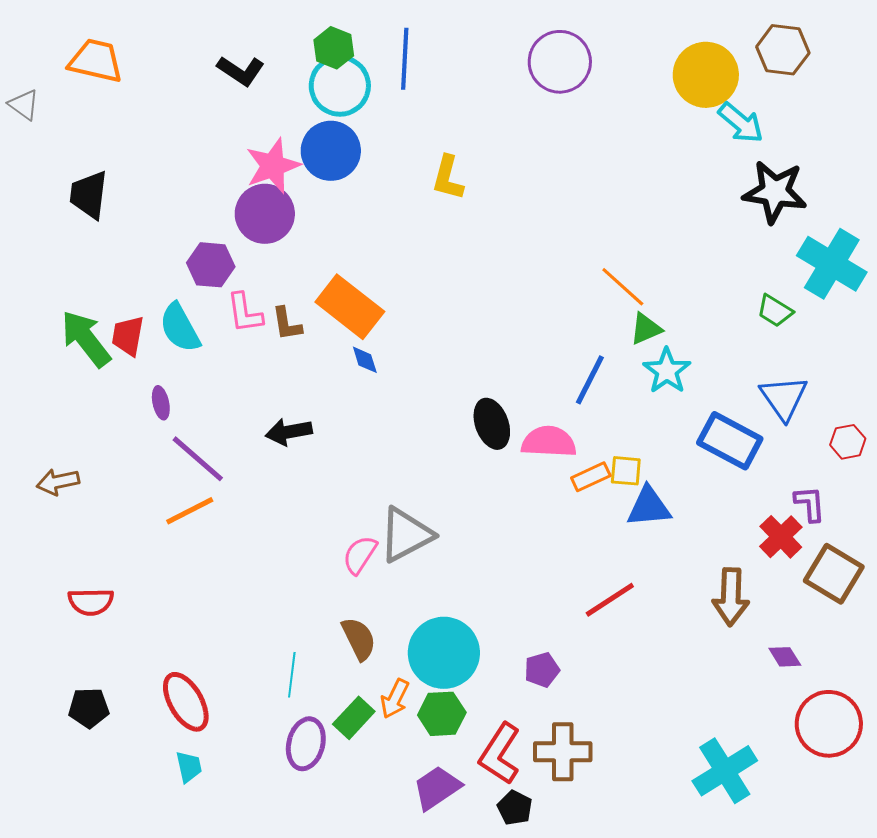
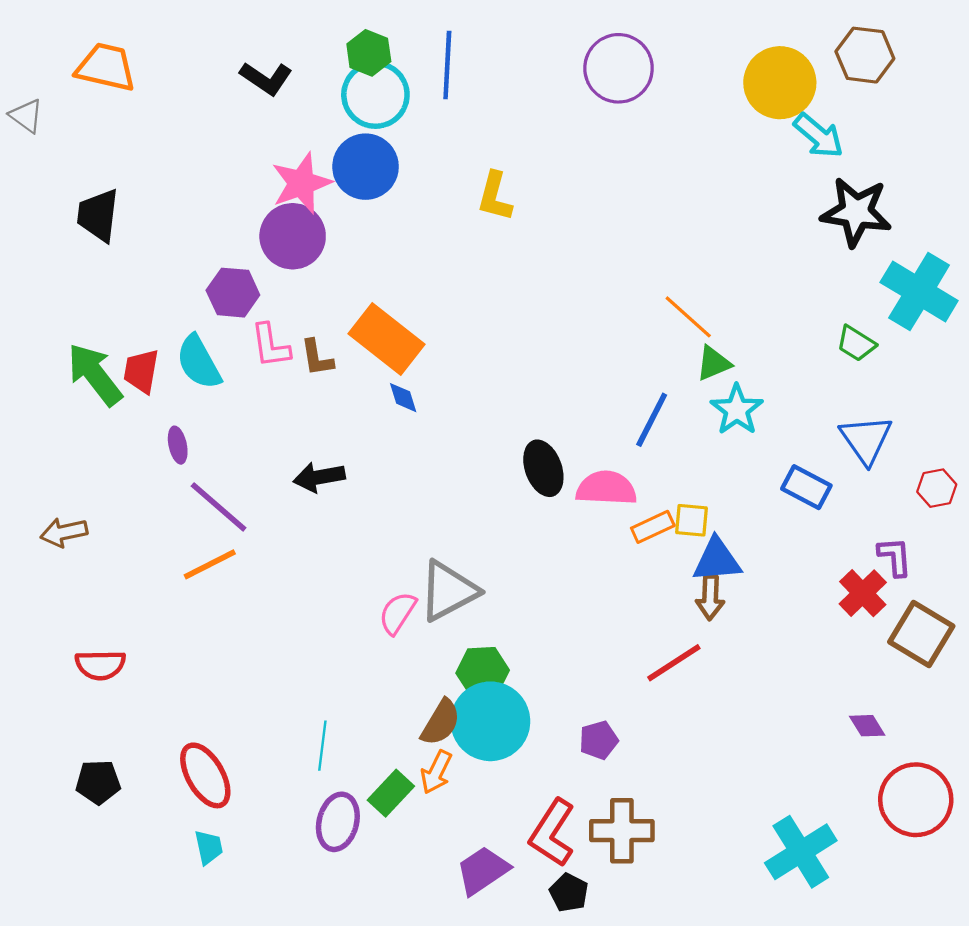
blue rectangle: (730, 441) -> (806, 487), size x0.7
brown arrow: (731, 597) -> (710, 598), moved, size x0.7
brown semicircle: (359, 639) -> (441, 722), moved, turned 57
green hexagon: (442, 714) -> (483, 672), moved

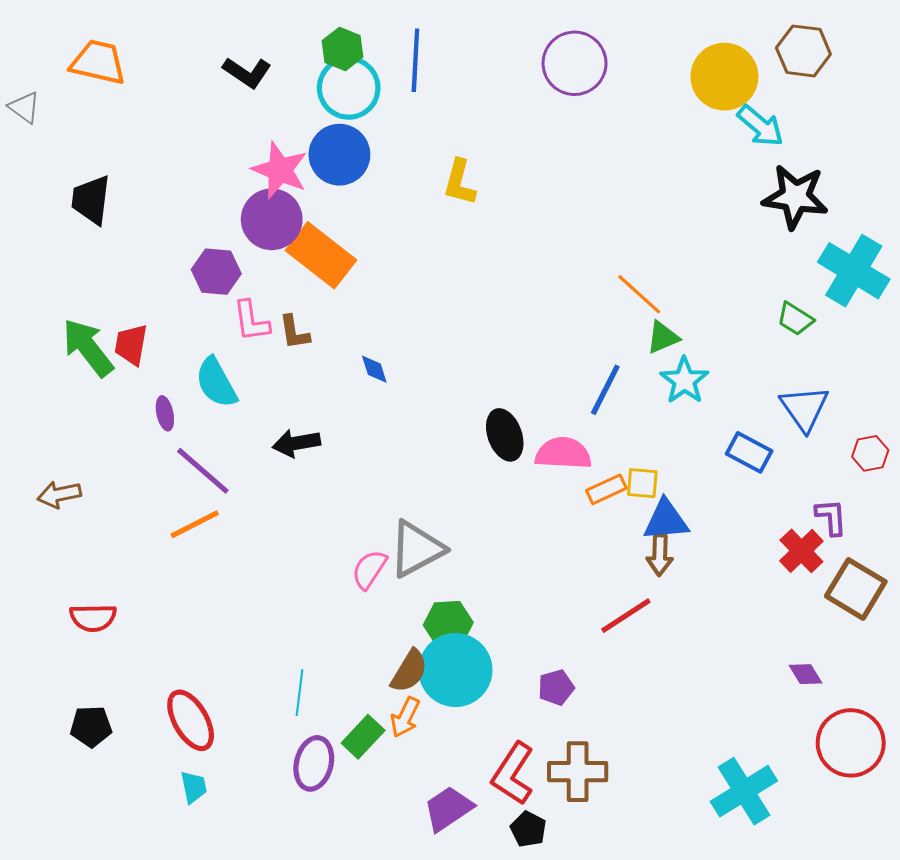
pink star: (301, 183) -> (280, 170), turned -30
orange rectangle: (387, 339) -> (321, 255), moved
cyan semicircle: (199, 362) -> (216, 383), moved

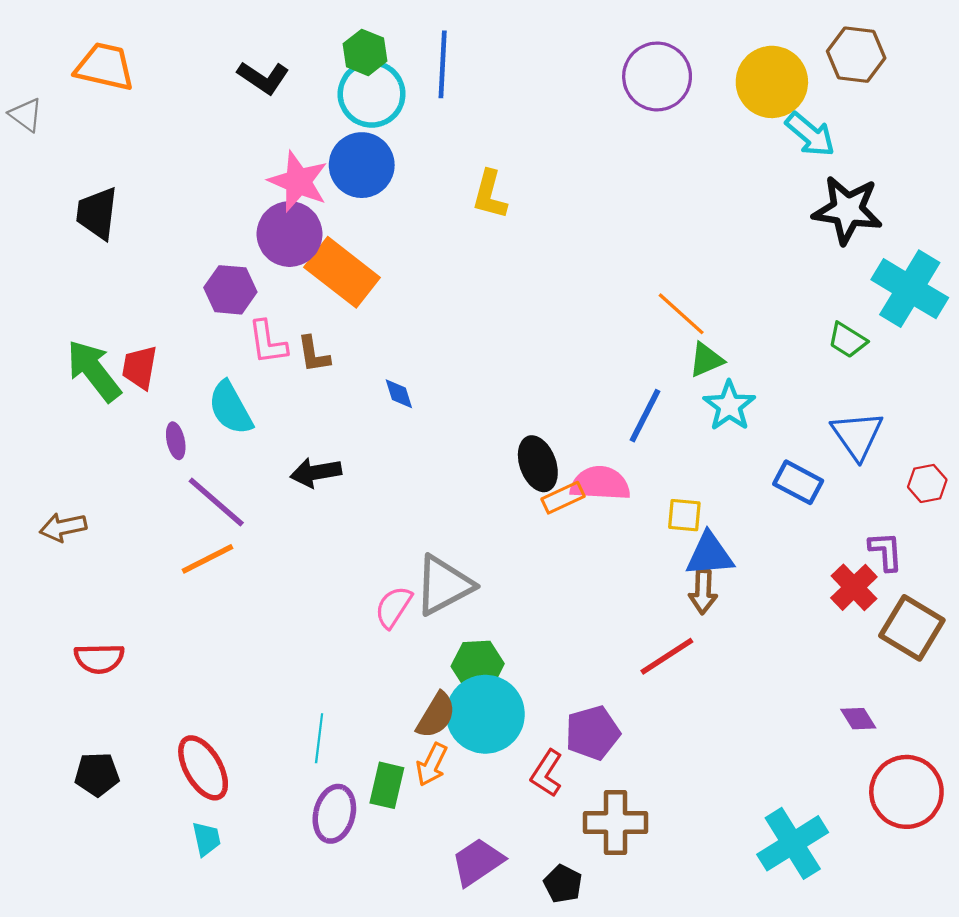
purple circle: (575, 63) -> (657, 76), moved
orange rectangle: (606, 489) -> (563, 498), moved
purple pentagon: (556, 687) -> (593, 733), size x1.4
green rectangle: (363, 737) -> (387, 785), turned -30
red L-shape: (513, 774) -> (547, 773), moved, size x0.7

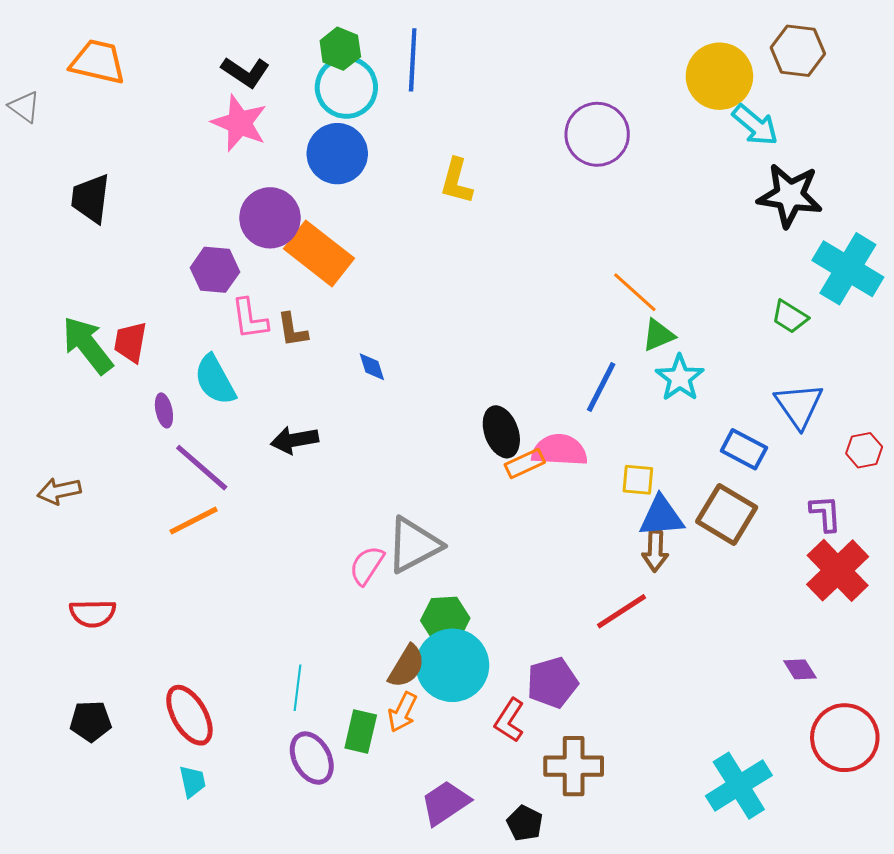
purple circle: (657, 76) -> (597, 134), moved
pink star: (298, 182) -> (239, 123), moved
red cross: (854, 587) -> (838, 570), moved, size x1.4
brown square: (912, 628) -> (727, 514), moved
purple ellipse: (334, 814) -> (312, 758), turned -42

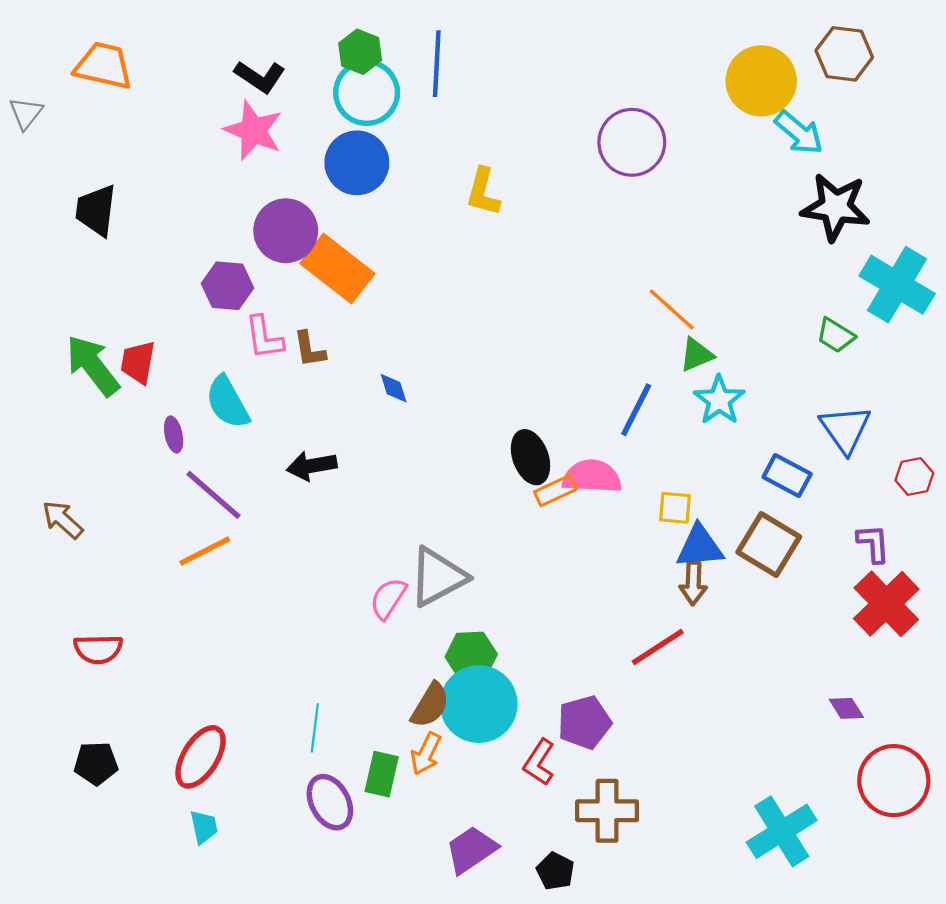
gray triangle: (24, 107) -> (26, 113), turned 32
brown arrow: (59, 491) -> (63, 520), turned 54
red ellipse: (189, 715) -> (201, 757), turned 62

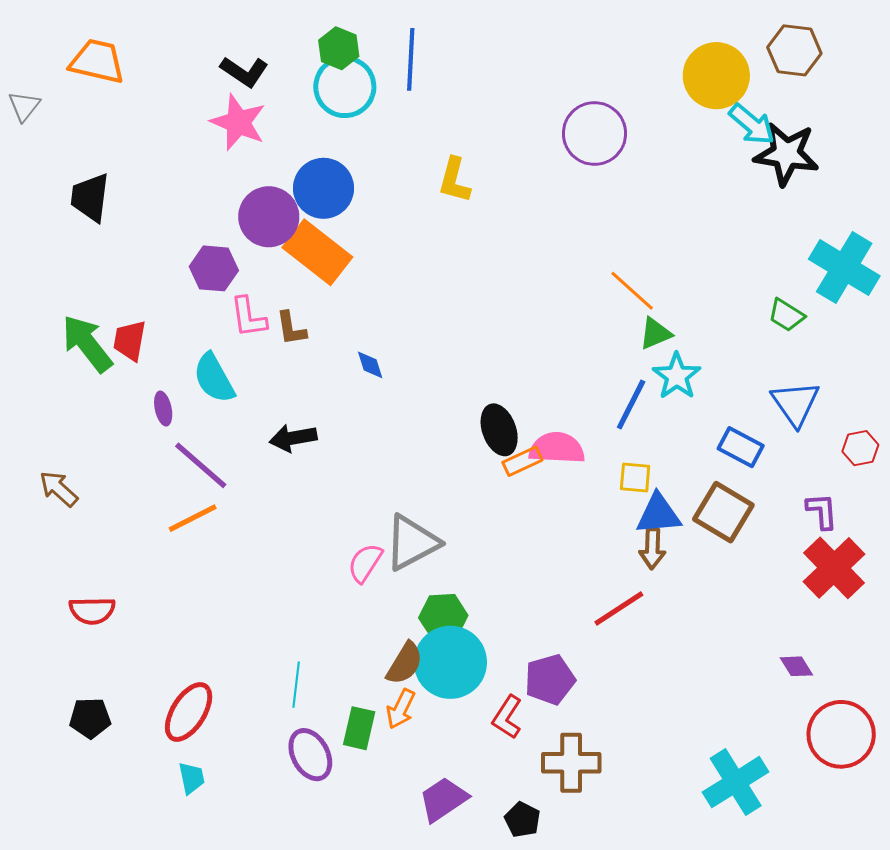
blue circle: (357, 163) -> (324, 188), moved
black star: (836, 207) -> (786, 154), moved
blue line: (636, 410) -> (631, 404), moved

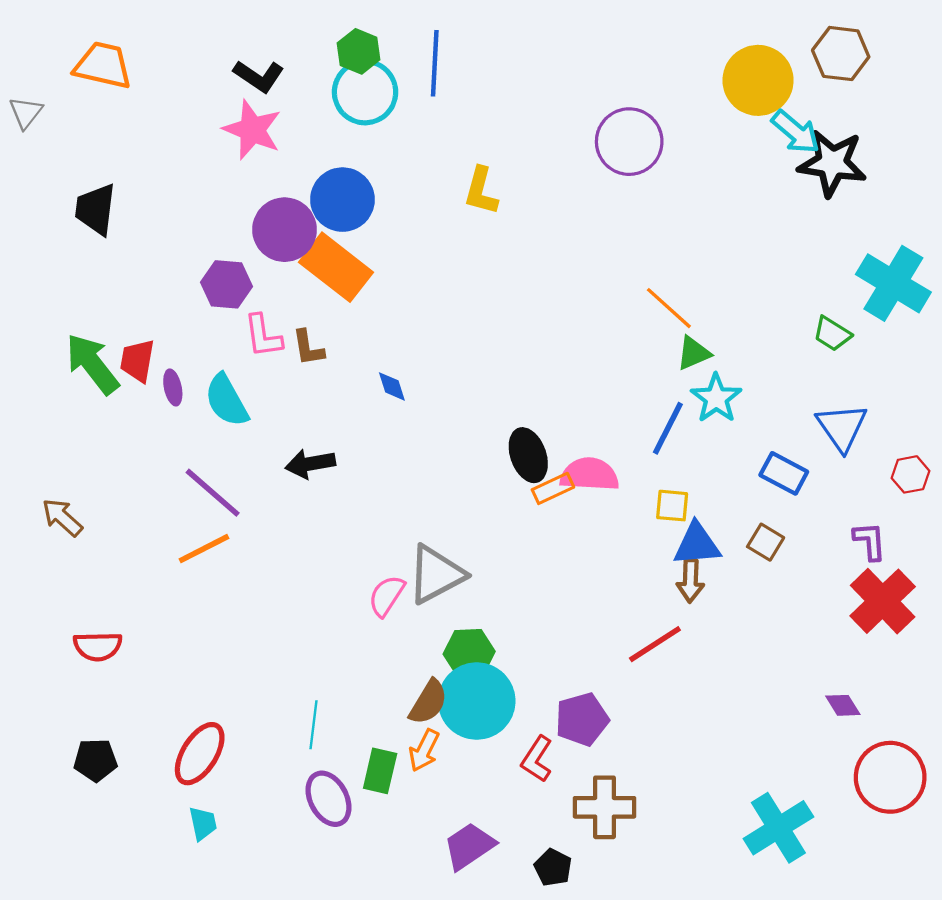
purple ellipse: (163, 409) -> (173, 387), moved
brown square: (723, 512) -> (766, 542), size x0.6

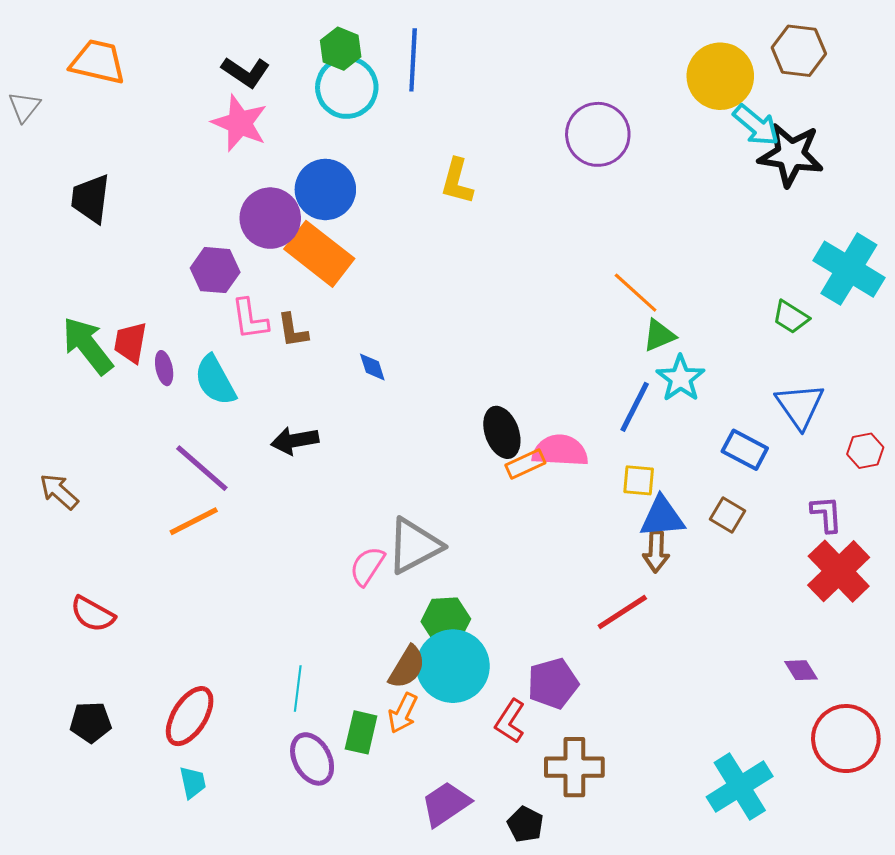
red semicircle: (98, 646) -> (93, 614), turned 30

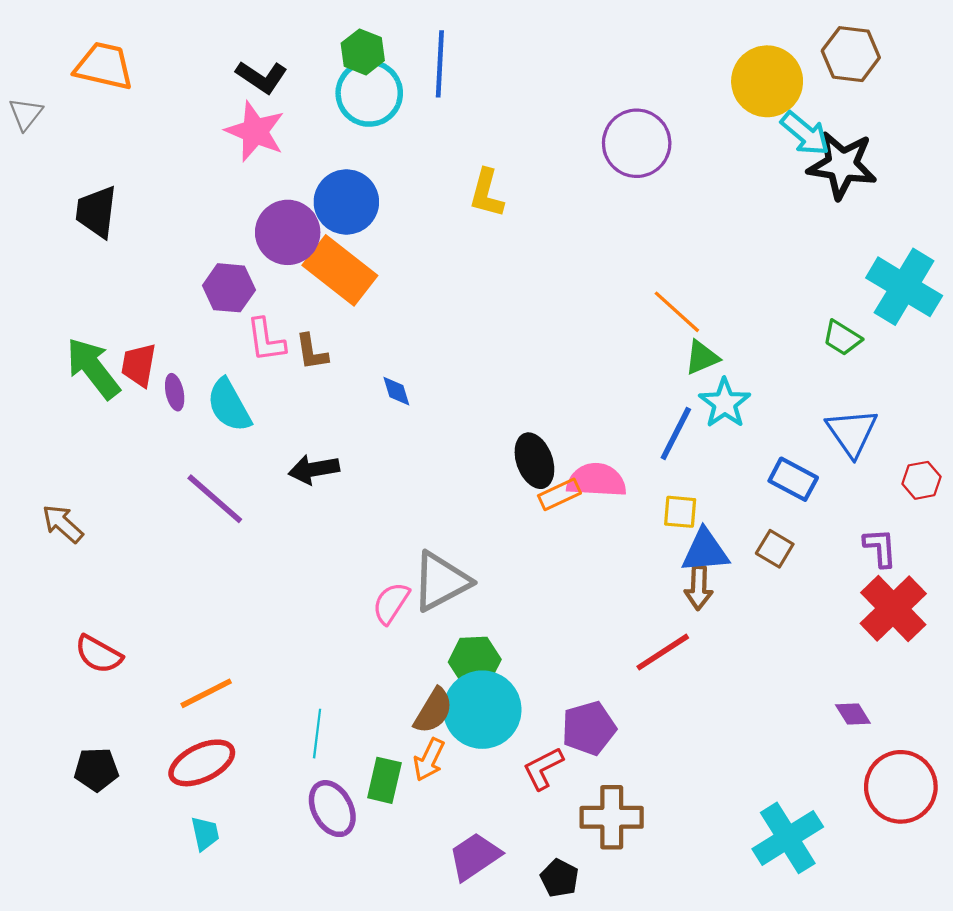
orange line: (194, 521) -> (206, 693), moved
red ellipse: (190, 716) -> (202, 763), turned 32
red L-shape: (510, 721) -> (543, 768), turned 30

